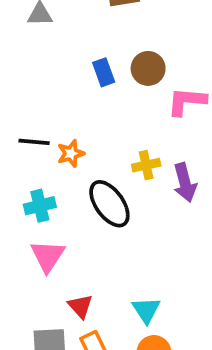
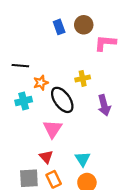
orange star: (71, 153) -> (41, 83), moved
purple arrow: (185, 182) -> (104, 105), moved
pink triangle: (48, 256) -> (53, 129), moved

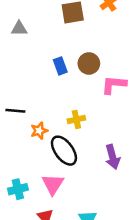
yellow cross: (83, 78) -> (76, 119), moved
cyan cross: (24, 101) -> (18, 189), moved

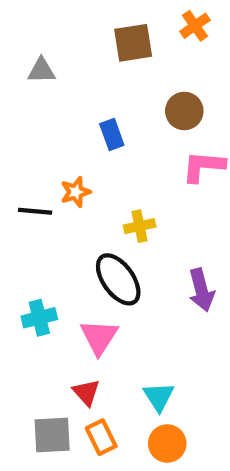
brown circle: (89, 63) -> (184, 111), moved
orange star: (39, 131) -> (76, 192), moved
cyan cross: (18, 189) -> (39, 318), moved

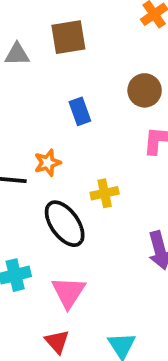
brown square: (133, 43) -> (68, 37), moved
black ellipse: (118, 279) -> (65, 224), moved

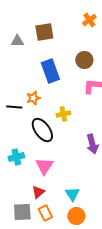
blue rectangle: (80, 111) -> (50, 71), size x1.6
red triangle: (57, 342) -> (38, 192), turned 32

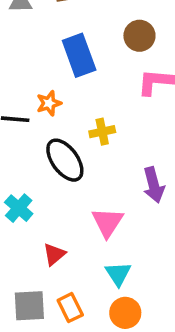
cyan cross: (16, 157) -> (19, 208), turned -35
pink triangle: (44, 166) -> (108, 222), moved
red triangle: (38, 192) -> (54, 254), moved

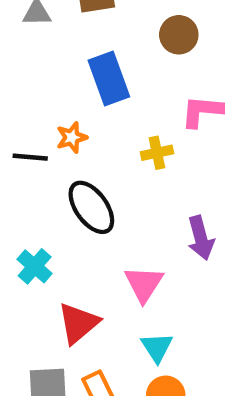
brown circle: (139, 36) -> (179, 35), moved
yellow cross: (102, 132) -> (157, 153), moved
red triangle: (54, 254) -> (78, 323), size x1.5

